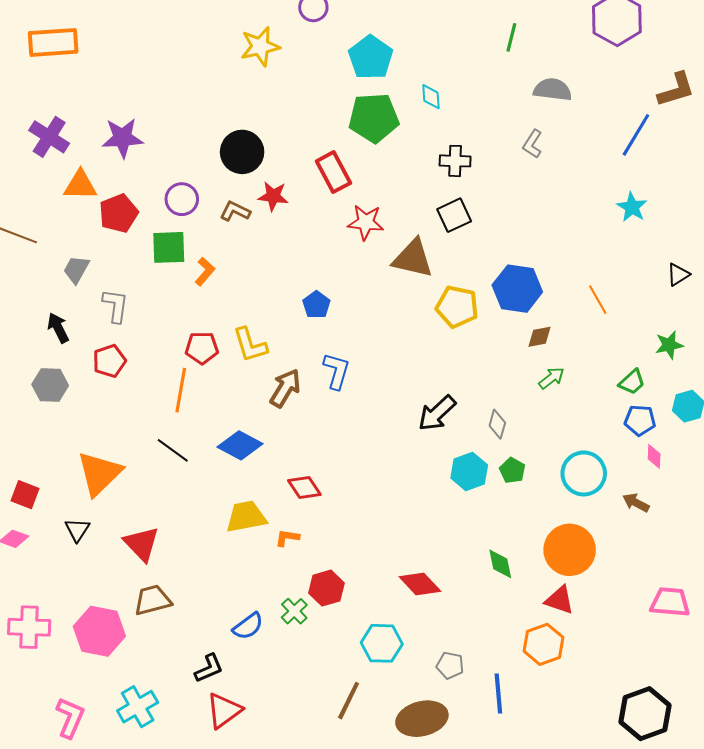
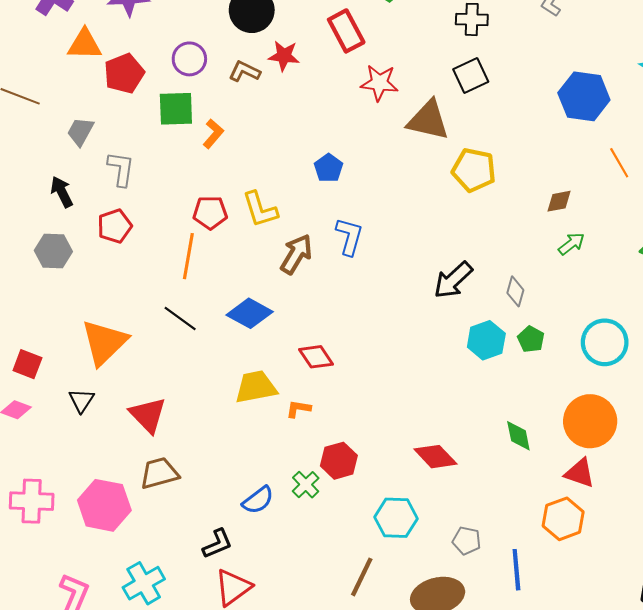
blue hexagon: (517, 289) -> (584, 96), moved

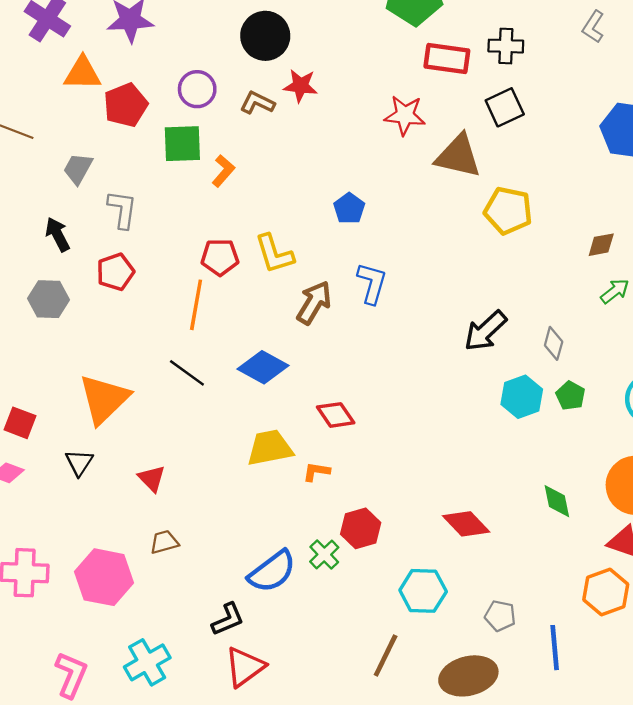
red rectangle: (346, 31) -> (447, 59), moved, turned -54
red triangle: (148, 415) -> (152, 478), size x0.7
brown trapezoid: (159, 473) -> (164, 542), size x0.7
blue semicircle: (258, 500) -> (272, 572), size x1.4

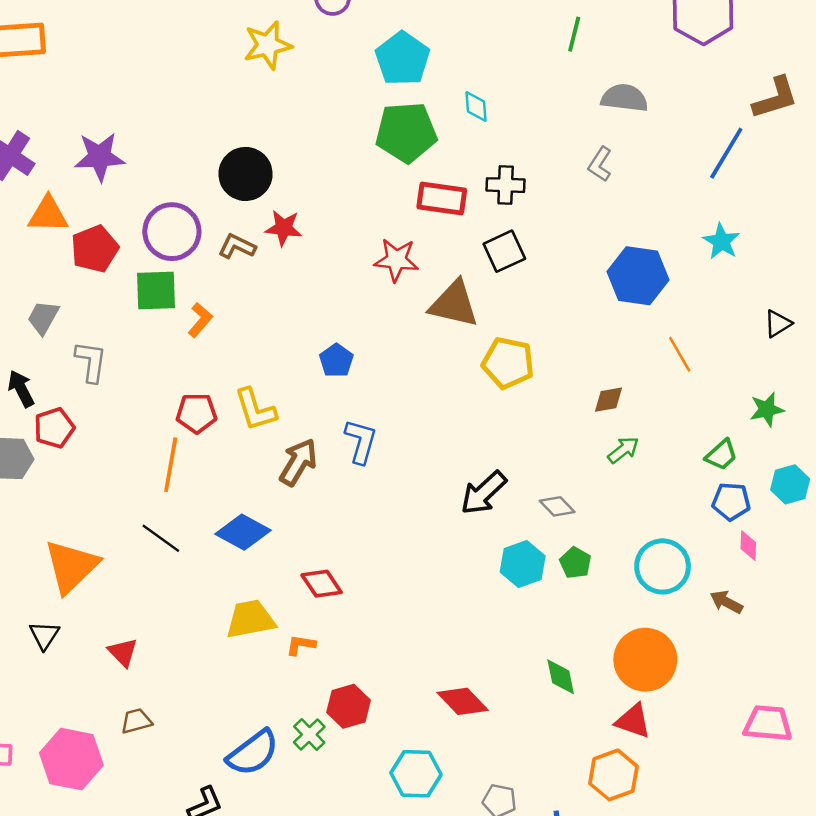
purple circle: (197, 89) -> (172, 232), size x1.4
red pentagon: (115, 272) -> (54, 428), moved
gray diamond: (554, 343) -> (557, 506), turned -60

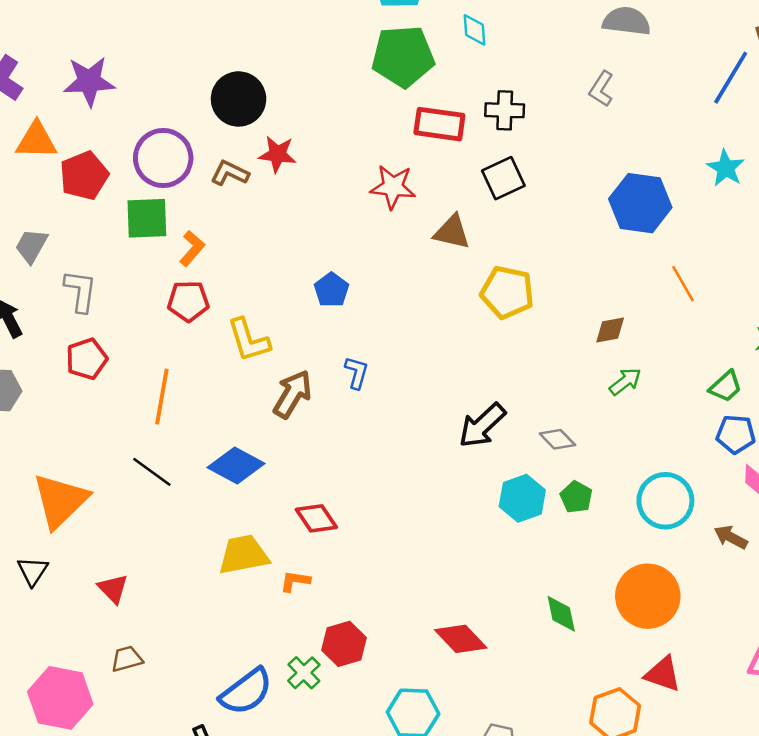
brown triangle: (454, 304) -> (452, 232), size x0.7
red pentagon: (196, 413) -> (188, 301), moved
red pentagon: (54, 428) -> (87, 359), moved
blue L-shape: (361, 441) -> (357, 373), size x0.7
red triangle: (633, 721) -> (663, 674), moved

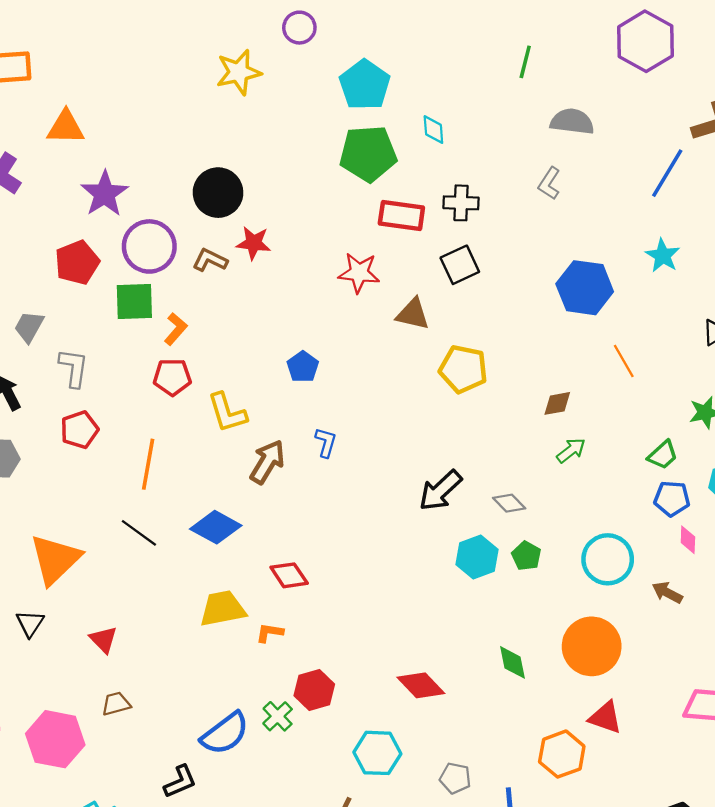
purple star: (89, 81) -> (105, 194), moved, turned -30
orange triangle: (36, 140) -> (66, 127), moved

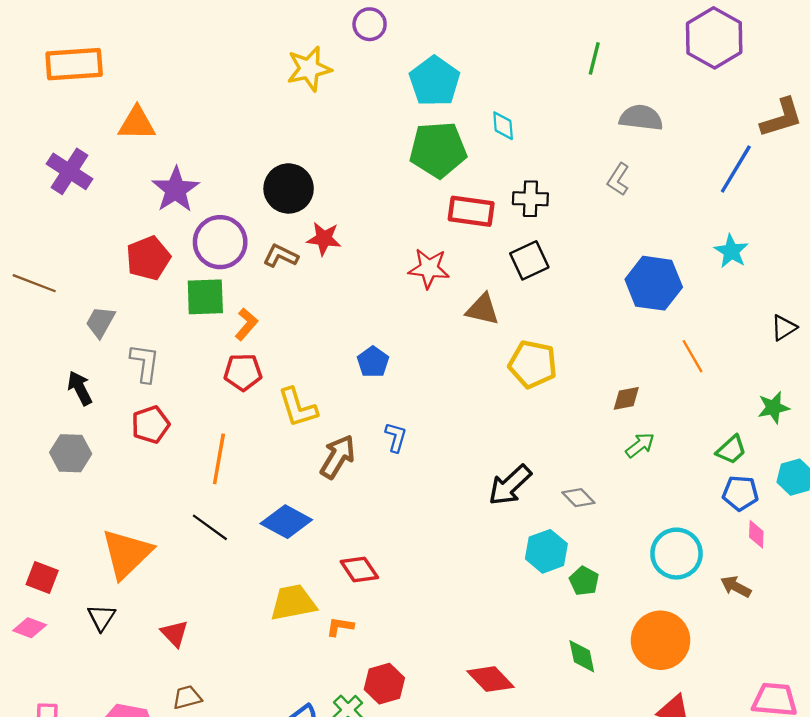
green pentagon: (526, 556) -> (584, 581), moved

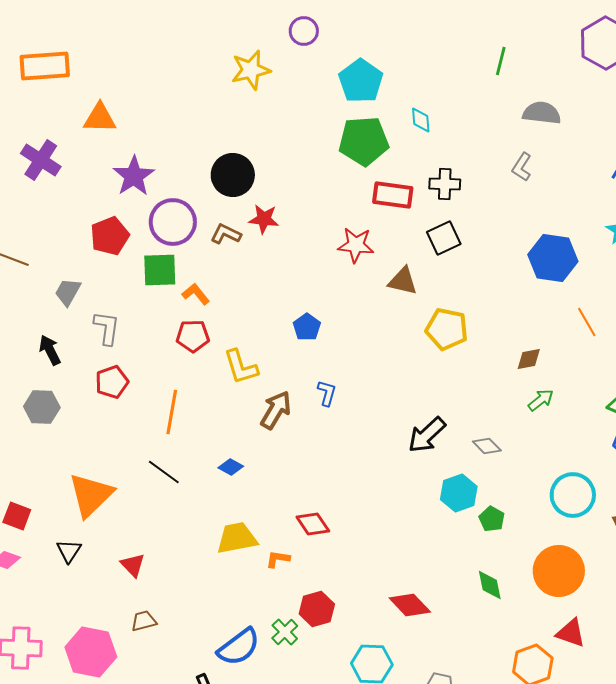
orange L-shape: (246, 324) -> (196, 294), turned -80
blue diamond: (286, 522) -> (231, 467), size x0.6
red diamond: (359, 570) -> (313, 524), moved

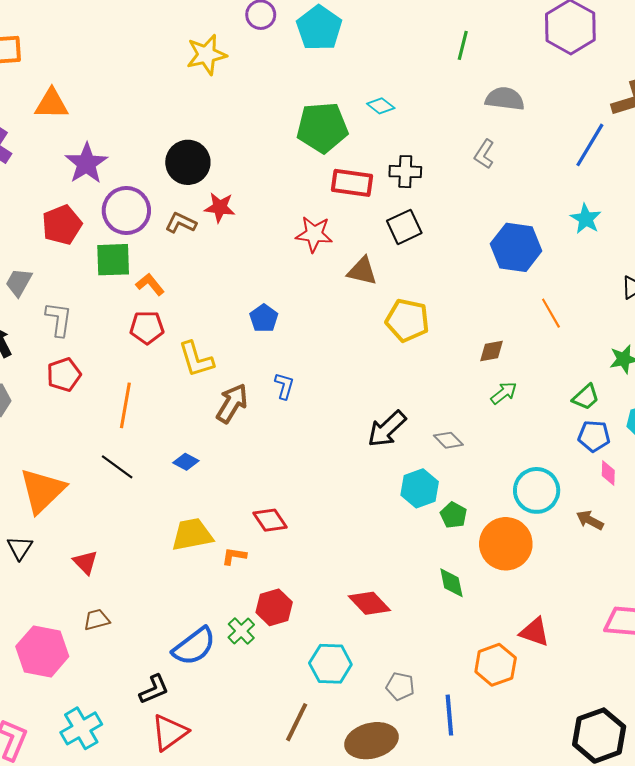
cyan pentagon: (361, 81) -> (319, 28), moved
cyan diamond: (421, 120) -> (381, 106), turned -48
orange circle: (559, 571) -> (506, 544), moved

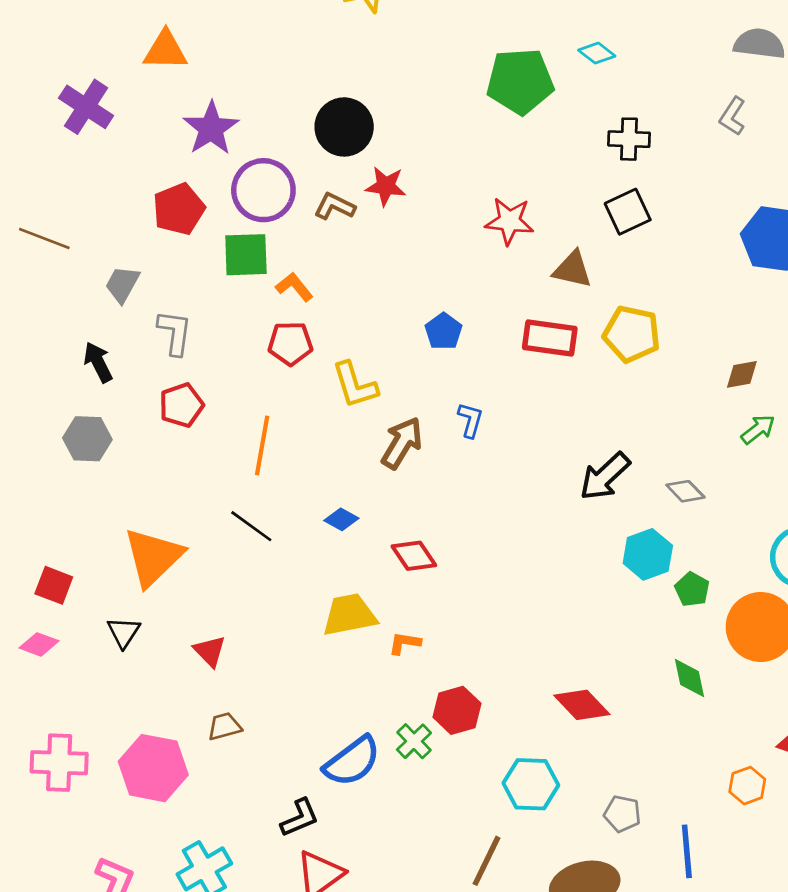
red rectangle: (352, 183) -> (550, 338), moved
red diamond: (270, 520) -> (414, 556), moved
orange hexagon: (496, 665) -> (747, 786), size x0.7

